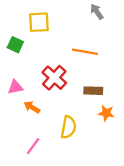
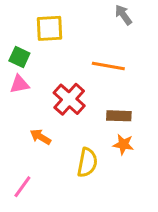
pink triangle: (15, 87) -> (19, 84), moved
orange star: (106, 113) -> (123, 144), moved
pink line: (33, 146) -> (22, 187), moved

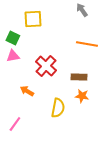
orange line: (108, 66) -> (87, 44), moved

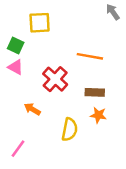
gray arrow: (82, 10) -> (113, 12), moved
orange line: (87, 44) -> (90, 56), moved
pink triangle: (13, 56) -> (16, 67), turned 40

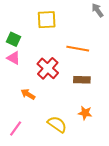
yellow square: (40, 23) -> (47, 20), moved
orange star: (98, 115) -> (85, 113), moved
yellow semicircle: (70, 129) -> (57, 124), moved, turned -66

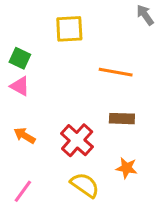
red cross: (48, 68) -> (77, 140), moved
orange arrow: (28, 94) -> (25, 136), moved

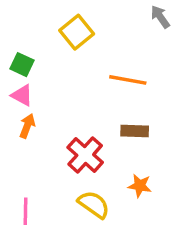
yellow square: (69, 29) -> (77, 32), turned -36
orange arrow: (25, 136) -> (27, 126), moved, turned 80
pink line: (23, 191) -> (25, 211), turned -35

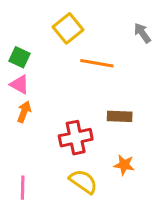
gray arrow: (160, 17) -> (142, 33), moved
orange line: (128, 80) -> (97, 63), moved
red cross: (85, 155) -> (76, 138), turned 36

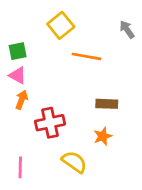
green square: (20, 57) -> (18, 51), turned -36
red cross: (76, 138) -> (50, 123), moved
orange star: (124, 165) -> (103, 136), moved, turned -30

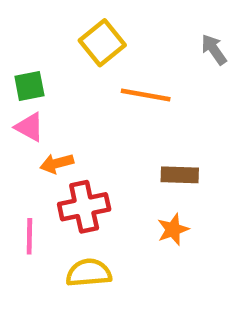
orange arrow: (22, 100) -> (57, 163), moved, turned -126
yellow semicircle: (74, 162) -> (89, 273), moved, turned -40
pink line: (20, 167) -> (29, 236), moved

